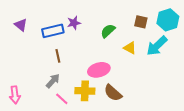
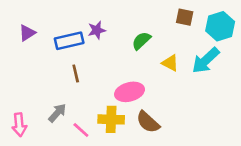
brown square: (141, 22) -> (185, 17), moved
purple triangle: (21, 25) -> (27, 33), turned 48
gray arrow: (53, 81) -> (57, 113), moved

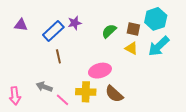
brown square: (185, 17) -> (133, 29), moved
cyan hexagon: (220, 26) -> (156, 19), moved
purple triangle: (27, 33) -> (21, 25), turned 40
blue rectangle: (69, 41) -> (53, 31), turned -30
gray arrow: (57, 113) -> (44, 87), turned -112

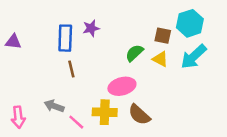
purple triangle: (21, 25) -> (13, 42), moved
blue rectangle: (53, 31) -> (65, 38), turned -45
green semicircle: (109, 31) -> (134, 53), moved

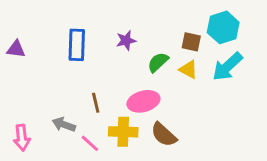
purple star: (91, 28) -> (126, 40), moved
brown line: (71, 69) -> (96, 103), moved

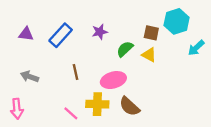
blue rectangle: (77, 45) -> (61, 35), turned 40
purple triangle: (16, 49) -> (26, 34), moved
cyan arrow: (227, 67) -> (196, 48), moved, size x0.7
brown line: (96, 103) -> (75, 72), moved
gray arrow: (64, 125) -> (30, 77), moved

